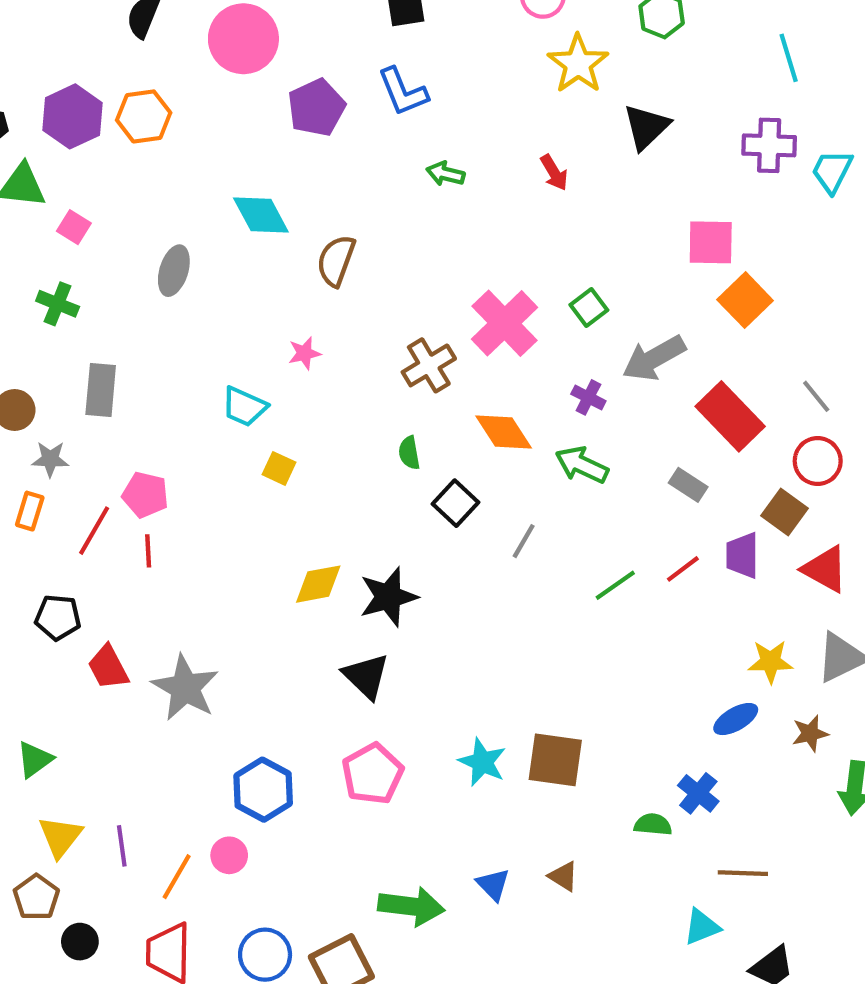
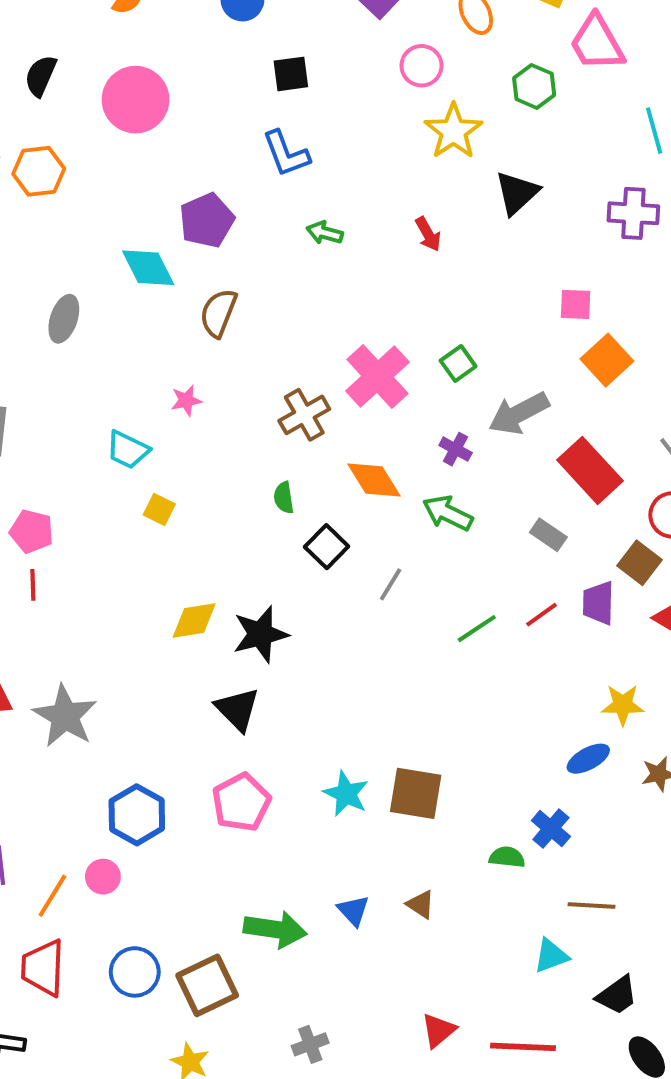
purple pentagon: (316, 108) -> (207, 220), moved
pink square: (711, 242) -> (576, 304), size x0.7

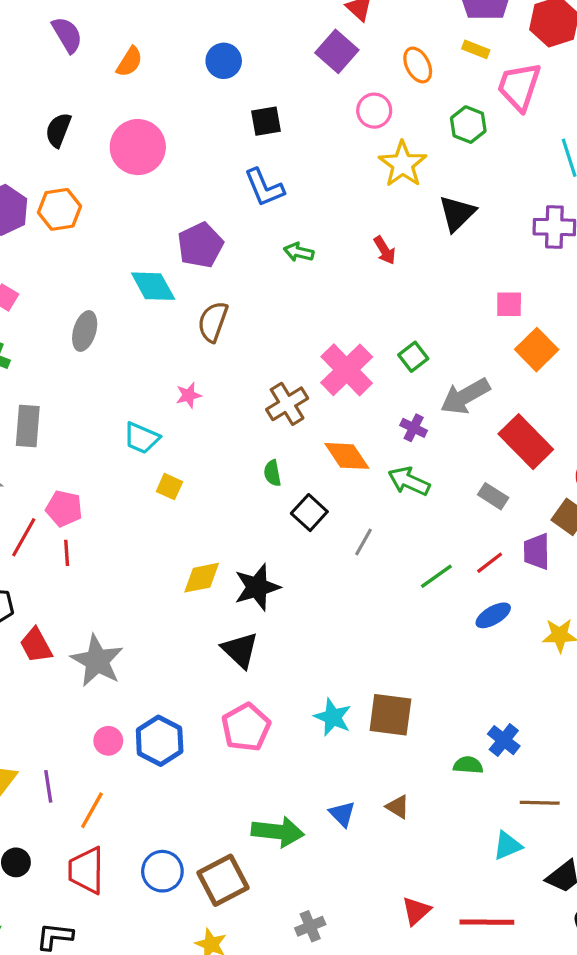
pink trapezoid: (597, 43) -> (519, 86), turned 50
blue ellipse: (588, 759) -> (493, 615), moved
pink circle: (103, 877) -> (108, 741), moved

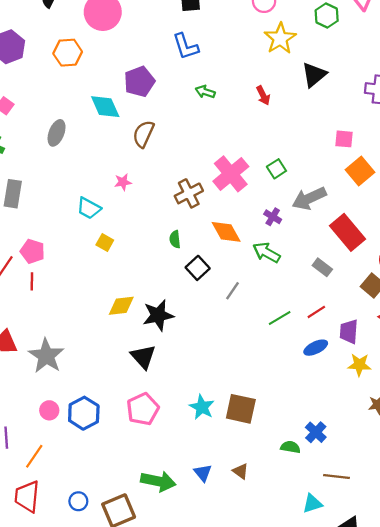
orange hexagon: (59, 209) -> (68, 53), moved
purple trapezoid: (537, 552) -> (349, 332), moved
blue circle: (162, 871) -> (78, 501), size x0.7

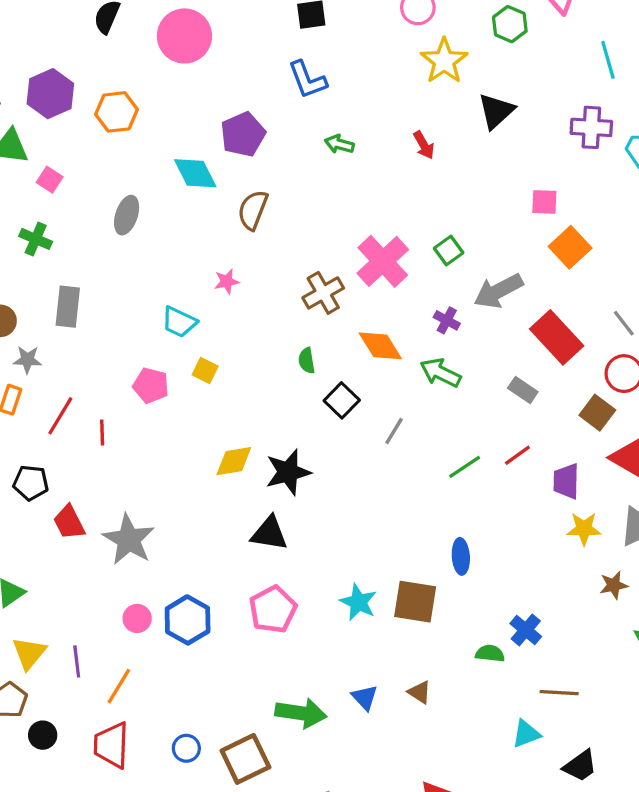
orange hexagon: (68, 53) -> (116, 112), moved
pink pentagon: (33, 251) -> (151, 385), moved
blue ellipse: (316, 348) -> (461, 556), moved, turned -65
black triangle: (143, 357) -> (269, 533), turned -36

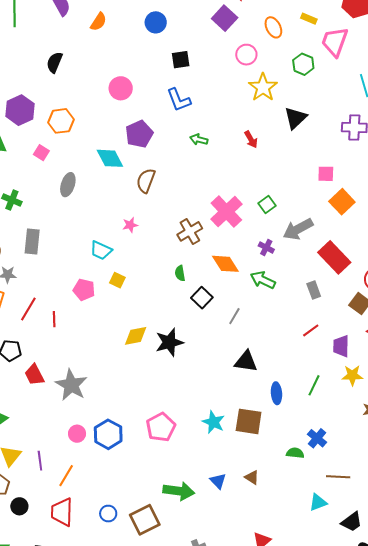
pink circle: (184, 36) -> (121, 88), moved, size x0.7
pink square: (50, 180) -> (41, 153), moved
gray rectangle: (523, 390) -> (314, 290), turned 36
green line: (465, 467) -> (314, 385), moved, turned -30
black triangle: (269, 533) -> (246, 361), moved

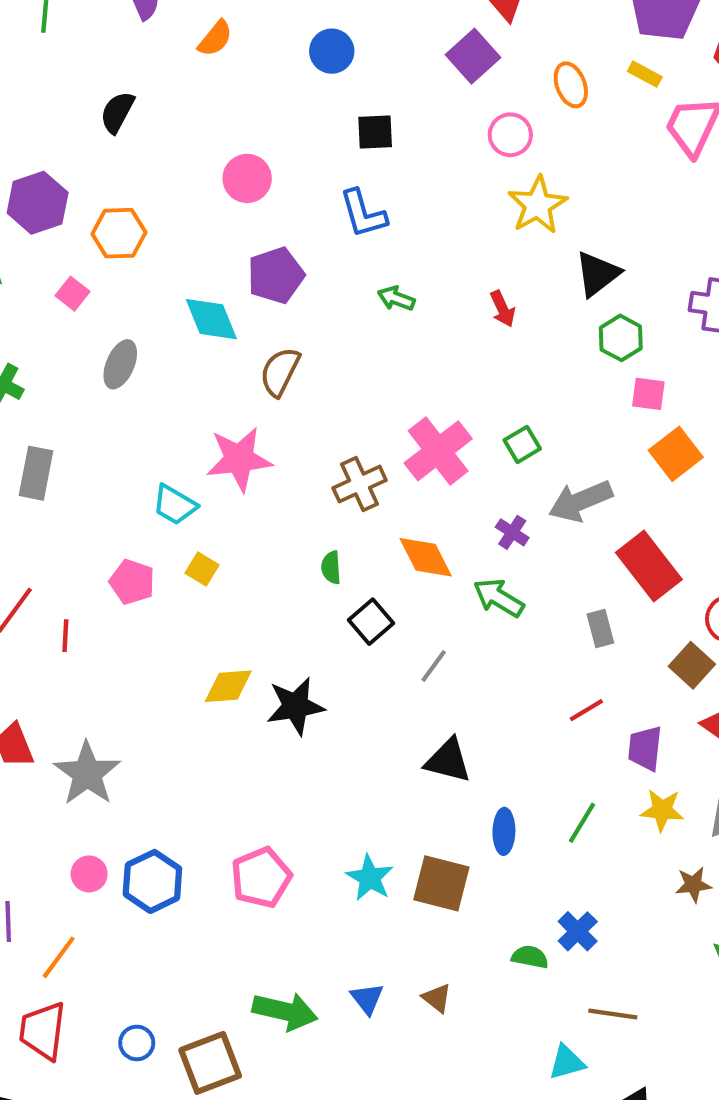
green hexagon: (303, 64) -> (621, 338), moved
pink star: (130, 225) -> (239, 459), size x2.0

